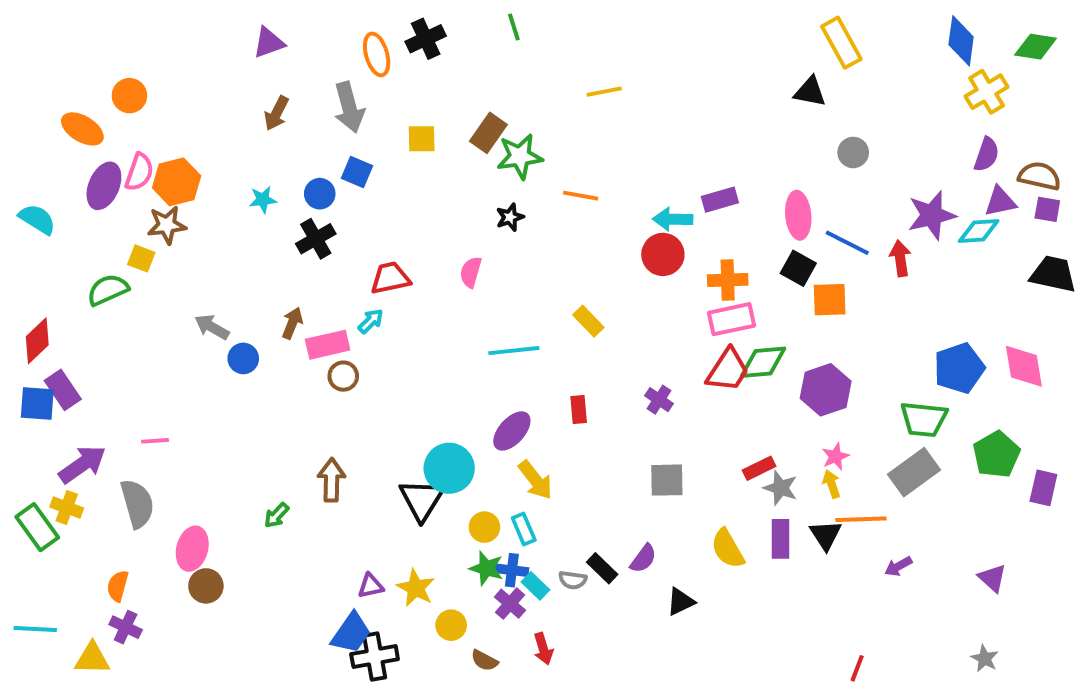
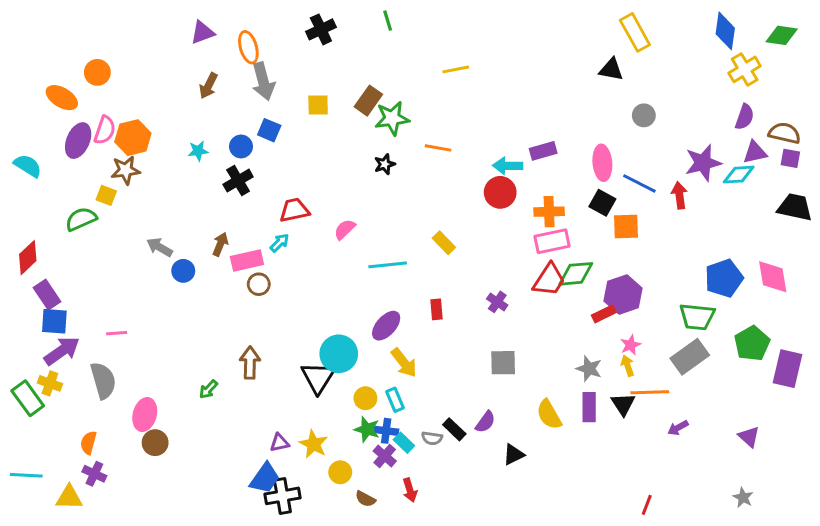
orange ellipse: (377, 54) -> (248, 47), moved
pink semicircle: (471, 272) -> (345, 229), moved, turned 30
blue square: (37, 404) -> (54, 321), moved
red rectangle: (759, 468) -> (604, 314), moved
purple rectangle: (1043, 488) -> (787, 369), size x1.4

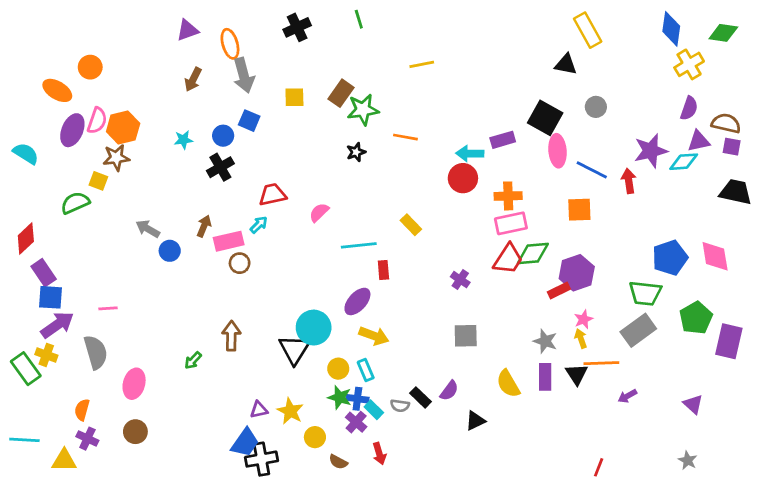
black square: (602, 203) -> (545, 118), moved, size x1.4
red rectangle: (436, 309) -> (383, 270), moved
yellow arrow: (404, 363) -> (374, 336), turned -32
brown circle: (155, 443) -> (135, 432), moved

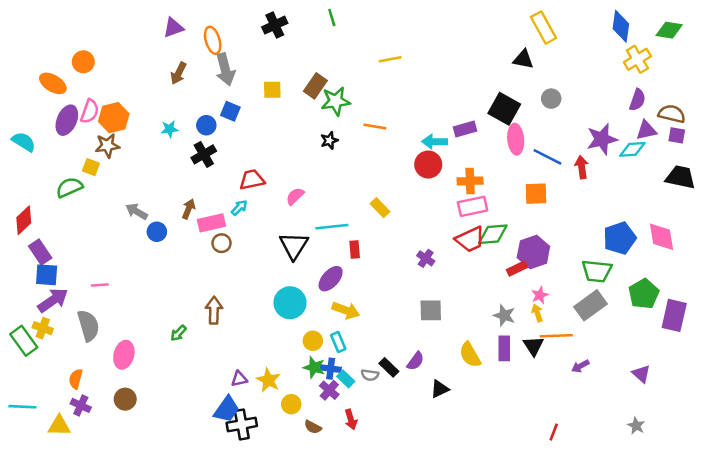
red trapezoid: (508, 259) -> (470, 239), turned 32
black triangle: (294, 349) -> (294, 246), moved

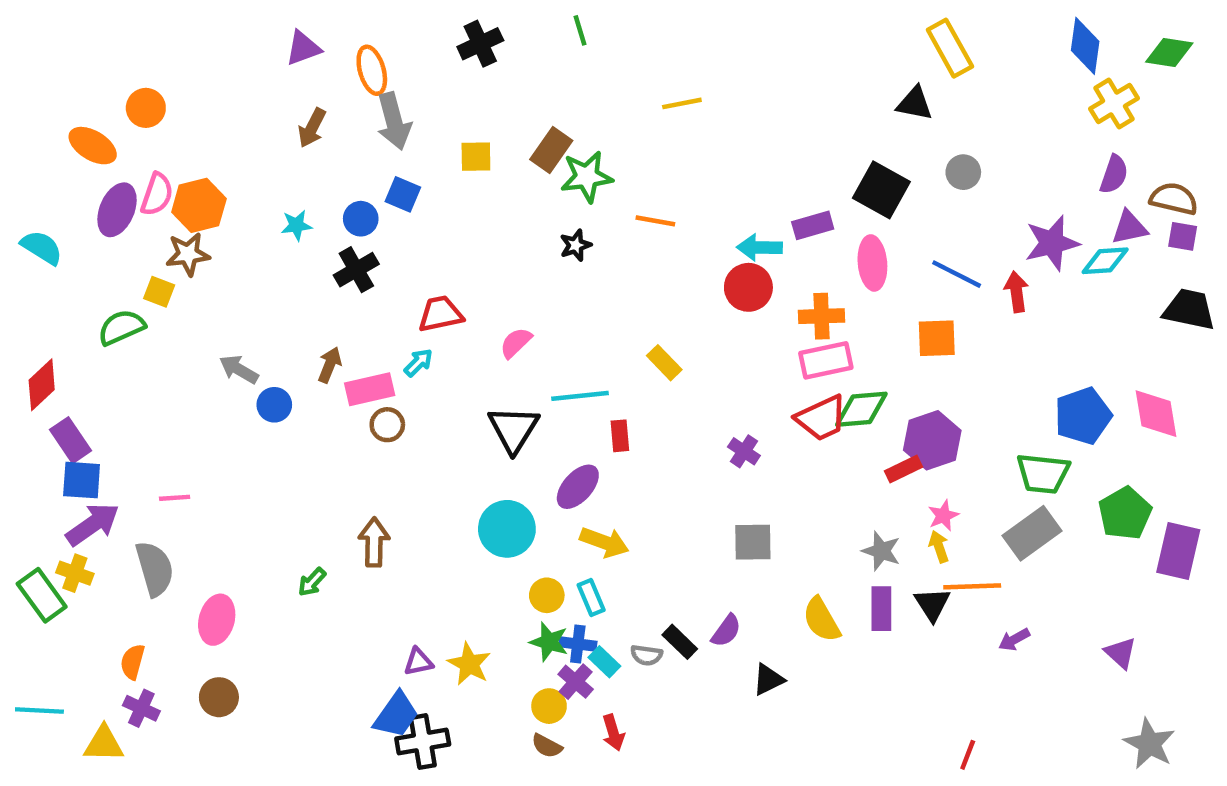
pink ellipse: (516, 139) -> (872, 263), moved
yellow circle: (291, 404) -> (549, 706), moved
gray star: (636, 426) -> (1149, 744), moved, size x1.6

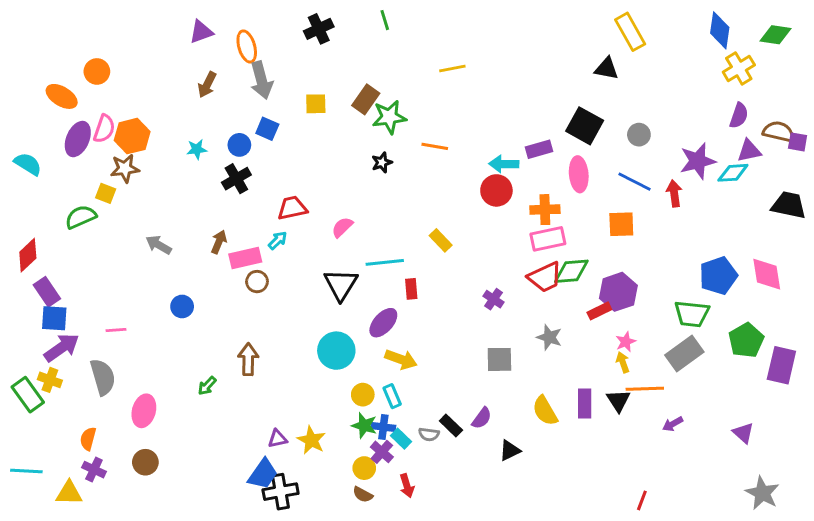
gray circle: (963, 172) -> (639, 135), moved
purple square: (1183, 236) -> (798, 142), moved
blue circle: (274, 405) -> (182, 306), moved
gray star: (881, 551) -> (549, 337), moved

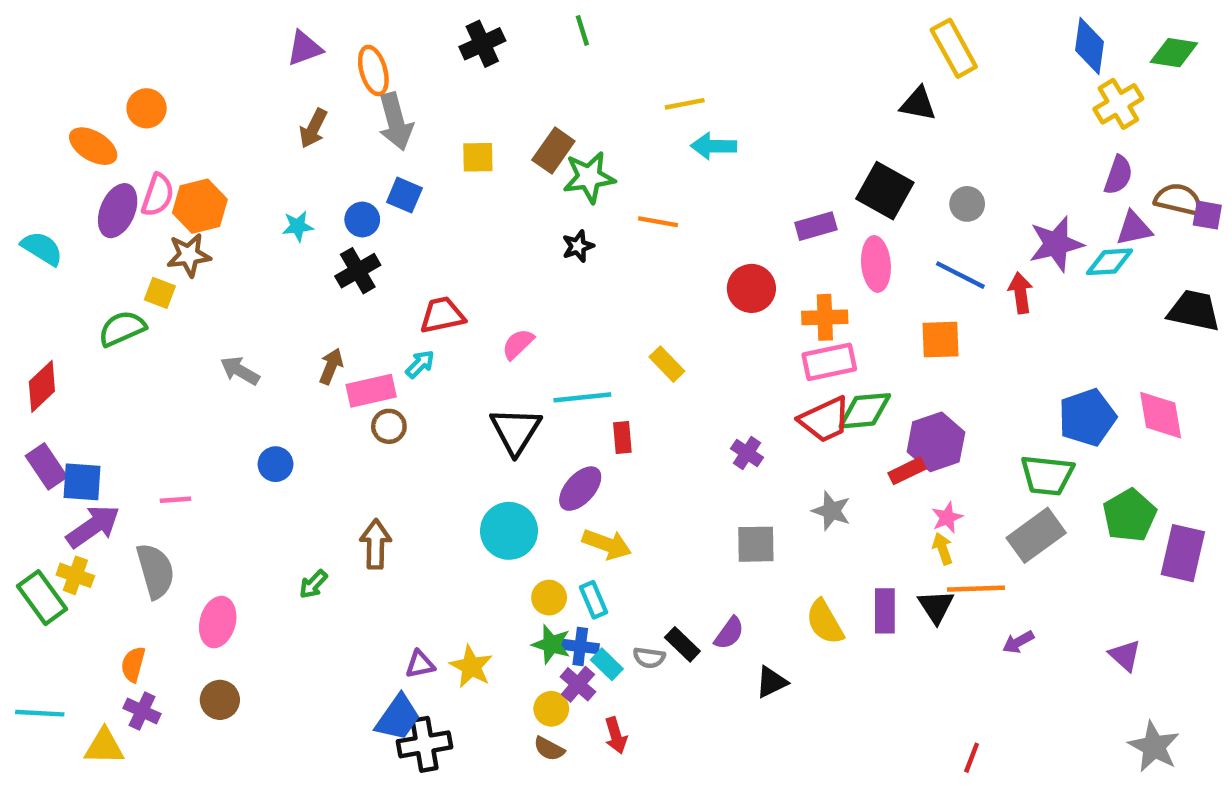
cyan arrow: (504, 164) -> (714, 146), moved
purple rectangle: (47, 292) -> (46, 466), moved

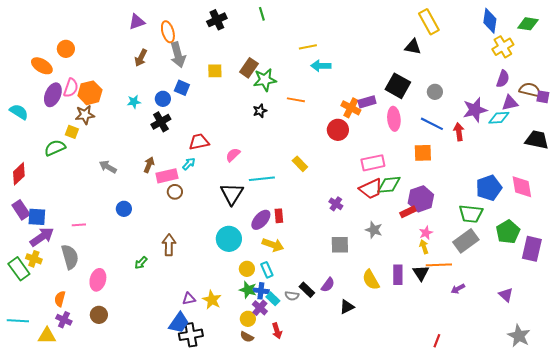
orange cross: (825, 317) -> (351, 108), moved, turned 30
red rectangle: (622, 437) -> (279, 216), moved

